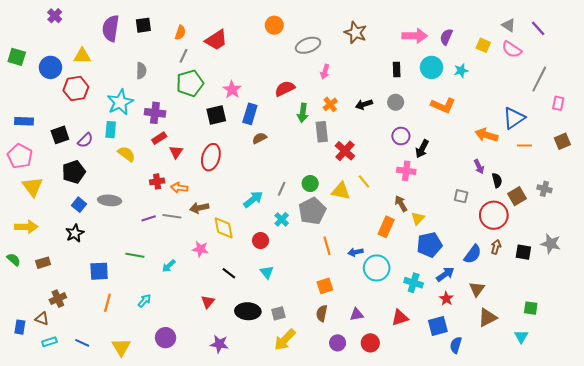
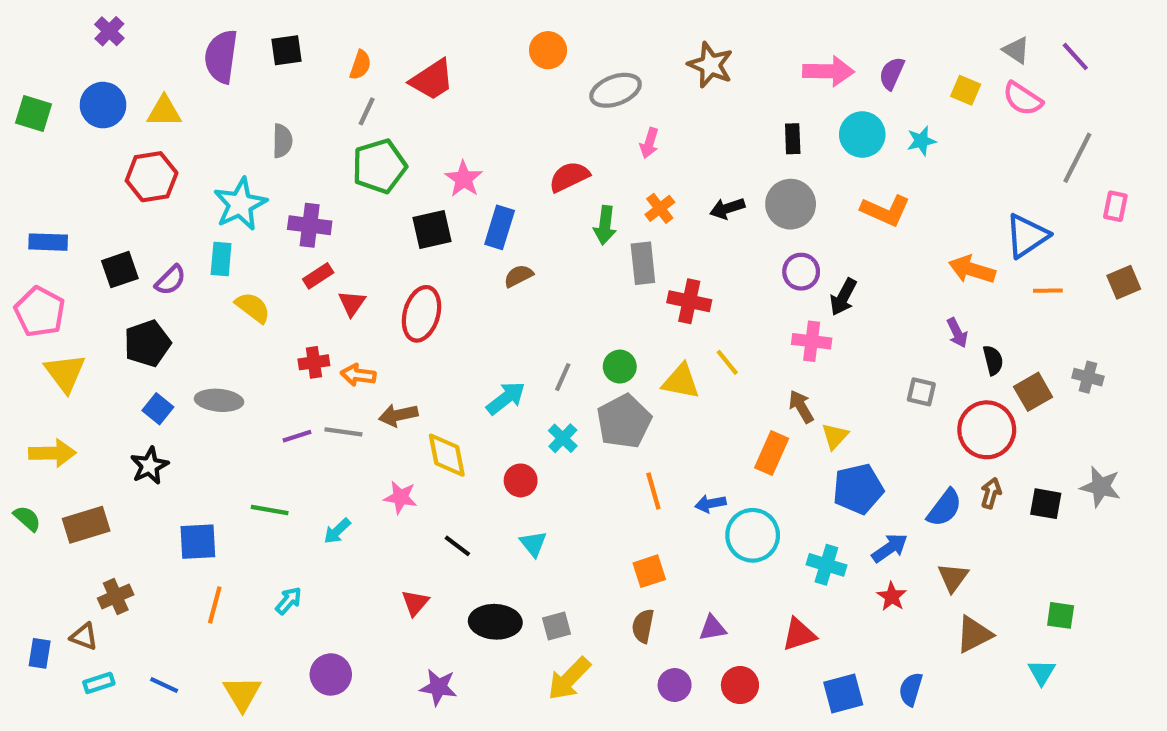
blue circle: (50, 67) -> (103, 105), moved
gray circle: (396, 102) -> (791, 204), size x1.5
red cross: (345, 151) -> (689, 301), turned -30
brown rectangle: (43, 263) -> (86, 525), size x1.5
blue square: (438, 326) -> (843, 693), moved

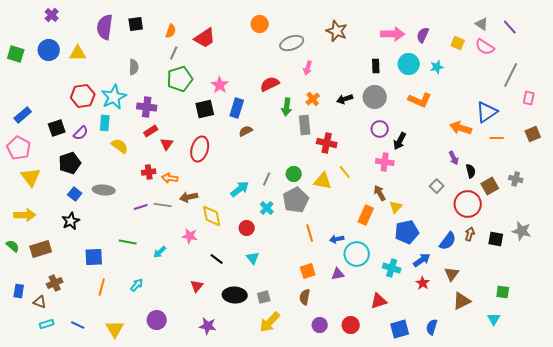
red hexagon: (152, 177) -> (83, 96), moved
blue rectangle: (48, 242) -> (23, 115), turned -42
gray square: (921, 392) -> (437, 186), turned 32
purple triangle: (713, 628) -> (338, 274), moved
blue rectangle: (40, 653) -> (19, 291), moved

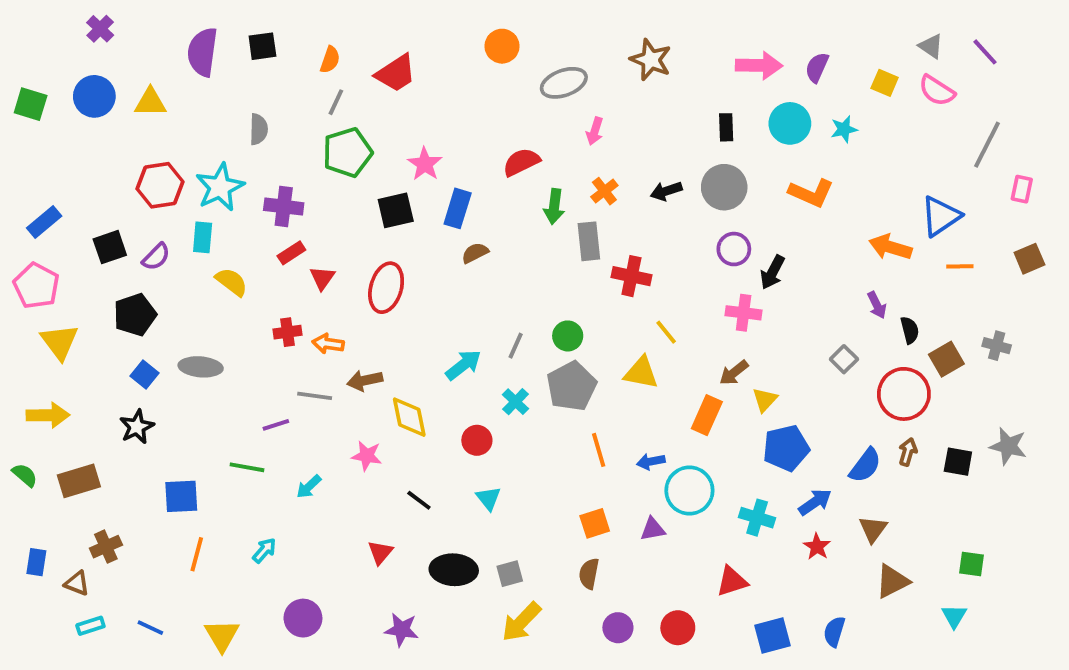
yellow triangle: (323, 181) -> (641, 373), moved
brown arrow: (380, 193) -> (734, 373), turned -98
purple line: (141, 207) -> (276, 425), moved

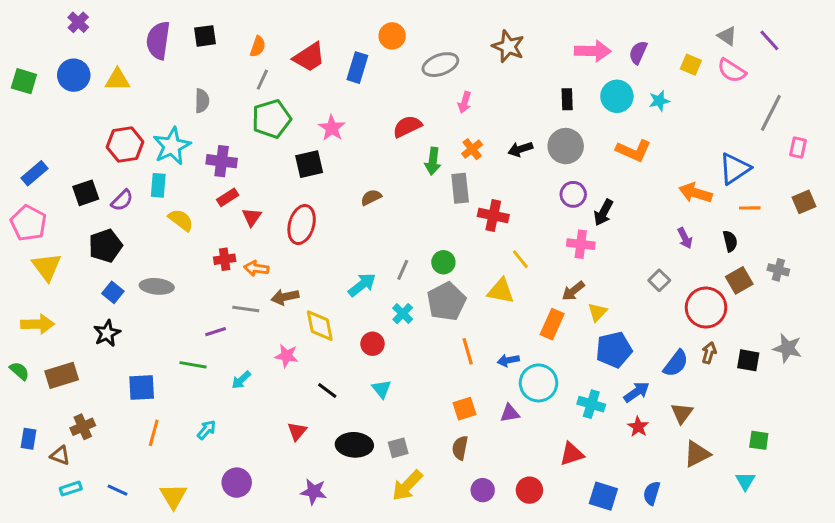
blue rectangle: (458, 208) -> (357, 68), moved
black semicircle: (910, 330) -> (730, 241), moved
blue square: (772, 635) -> (603, 496), turned 32

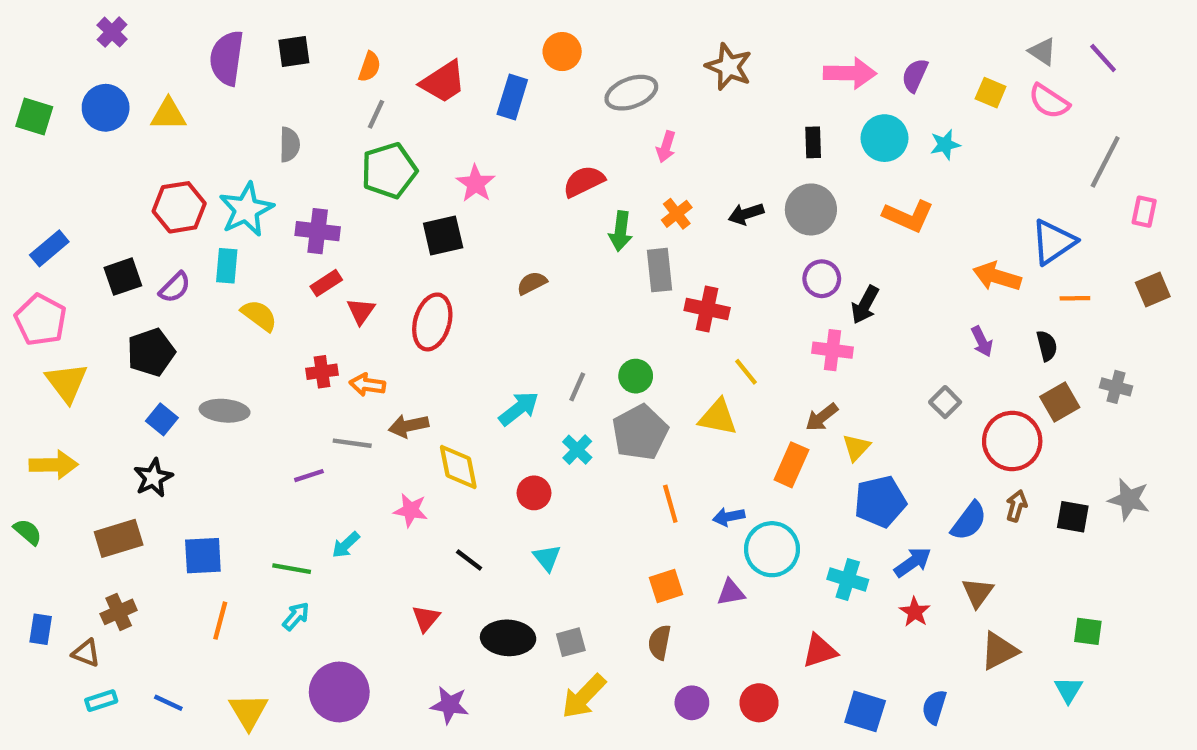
green line: (193, 365) -> (292, 569), moved
brown rectangle: (62, 375) -> (119, 538), moved
purple circle: (237, 483) -> (339, 692), size x1.4

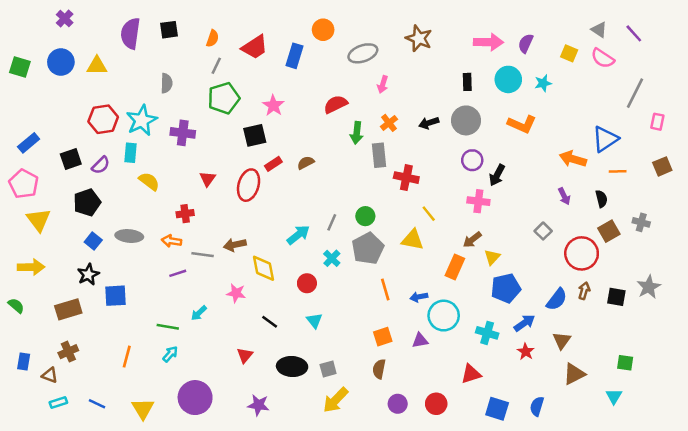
red rectangle: (326, 283) -> (273, 164), moved
orange arrow: (367, 385) -> (171, 241), moved
gray star: (1129, 499) -> (649, 287), turned 30
blue square: (203, 556) -> (116, 296), moved

